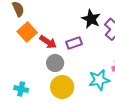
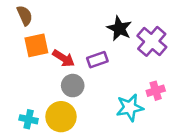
orange square: (27, 32) -> (36, 45), turned 30
yellow circle: (62, 87) -> (61, 117), moved

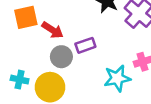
purple rectangle: (97, 60) -> (85, 45), moved
cyan cross: (29, 119) -> (20, 80), moved

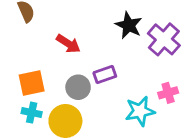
orange square: (26, 17) -> (32, 83), moved
red arrow: (53, 30) -> (68, 44), moved

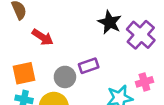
red arrow: (68, 44) -> (43, 37), moved

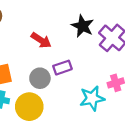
red arrow: (43, 37) -> (41, 40), moved

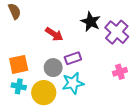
cyan star: (92, 98) -> (73, 83), moved

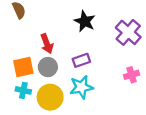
black star: (91, 22) -> (85, 21), moved
red arrow: (54, 34) -> (47, 44), moved, turned 36
gray circle: (53, 68) -> (48, 67), moved

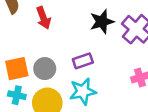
black star: (85, 21) -> (102, 22), moved, turned 30
red arrow: (47, 44) -> (43, 18), moved

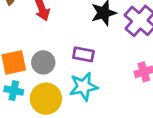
purple rectangle: (83, 61) -> (83, 54), turned 30

